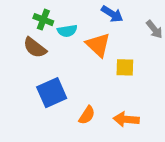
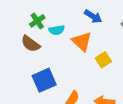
green cross: (43, 20) -> (37, 21), turned 35
yellow square: (125, 67) -> (103, 60), turned -35

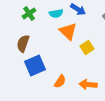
cyan semicircle: (57, 30) -> (56, 13), moved
brown semicircle: (30, 44) -> (23, 43), moved, turned 72

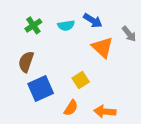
orange triangle: (68, 31) -> (102, 47), moved
yellow square: (87, 47) -> (81, 80), moved

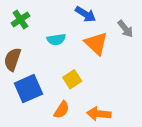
cyan semicircle: (66, 25) -> (56, 39), moved

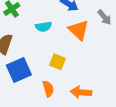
yellow square: (72, 79) -> (58, 62), turned -35
orange semicircle: (62, 110) -> (48, 89), turned -49

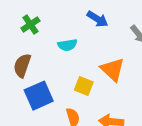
orange triangle: (79, 30) -> (112, 70), moved

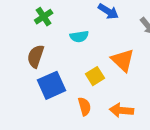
yellow square: (84, 86) -> (95, 76), turned 36

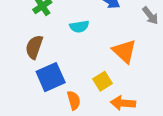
yellow square: (95, 76) -> (102, 81), moved
orange semicircle: (84, 106) -> (74, 100), moved

